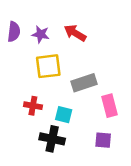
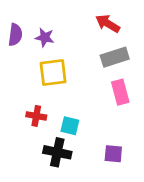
red arrow: (75, 33) -> (108, 23), moved
gray rectangle: (84, 83) -> (115, 57), moved
pink rectangle: (110, 106) -> (120, 92), moved

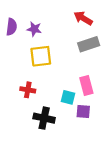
pink rectangle: (120, 92) -> (86, 85), moved
cyan square: (70, 126) -> (68, 97), moved
purple square: (113, 154) -> (83, 112), moved

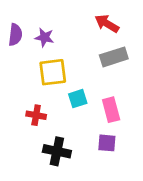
cyan square: (68, 97) -> (78, 99), moved, turned -32

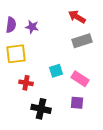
yellow square: (53, 72) -> (16, 54), moved
pink rectangle: (111, 110) -> (80, 79), turned -42

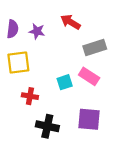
red arrow: (77, 17) -> (70, 22), moved
pink rectangle: (80, 79) -> (89, 76), moved
purple square: (77, 103) -> (89, 119), size x1.5

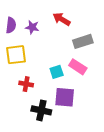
purple square: (89, 119) -> (65, 97), moved

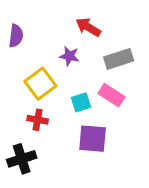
purple star: (32, 27) -> (69, 56), moved
yellow square: (16, 55) -> (40, 84), moved, turned -30
black cross: (41, 110) -> (22, 159), moved, turned -30

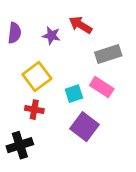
purple star: (69, 56) -> (51, 36), moved
purple square: (93, 139) -> (84, 127), turned 32

